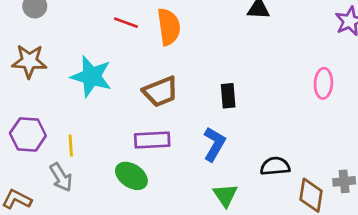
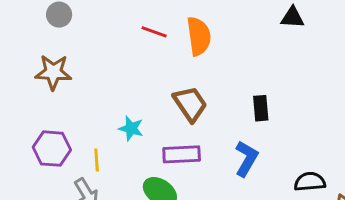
cyan star: (91, 76) -> (131, 128), moved, size x0.6
brown trapezoid: (160, 92) -> (190, 104), turned -102

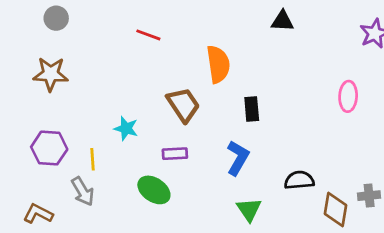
orange semicircle: (199, 36) -> (218, 64), moved
purple rectangle: (182, 154) -> (175, 154), size x0.7

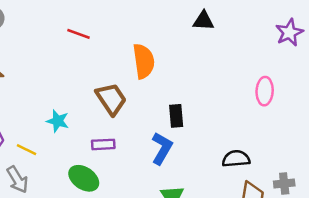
black rectangle: (252, 109) -> (176, 116), moved
yellow line: (92, 159) -> (27, 150), turned -60
black semicircle: (299, 180) -> (236, 159), moved

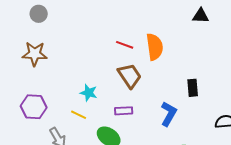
red line: (79, 34) -> (125, 45), moved
black rectangle: (176, 116) -> (193, 88), moved
yellow line: (27, 150) -> (79, 115), moved

